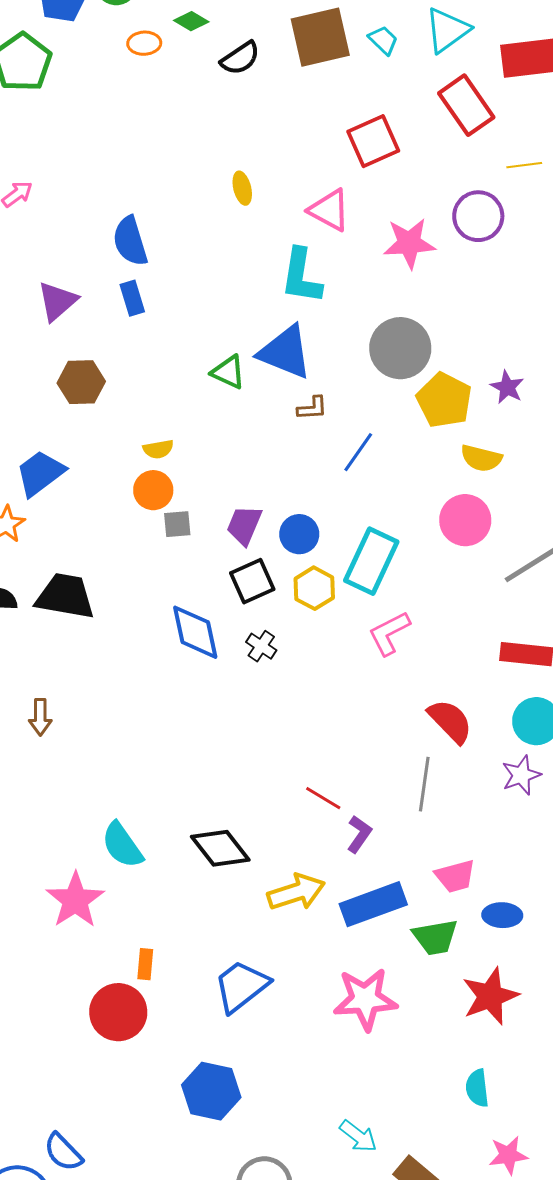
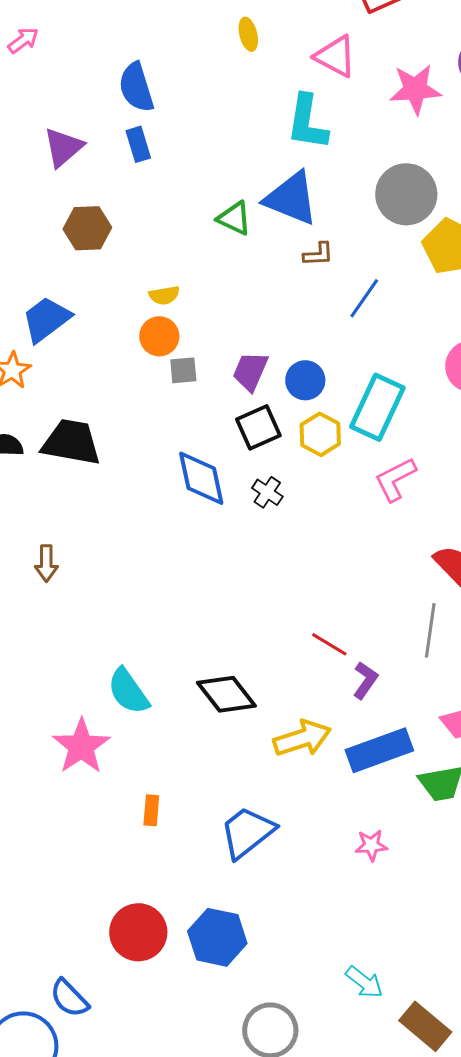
pink star: (365, 999) -> (371, 845), size x0.5
red circle: (118, 1012) -> (138, 932), moved

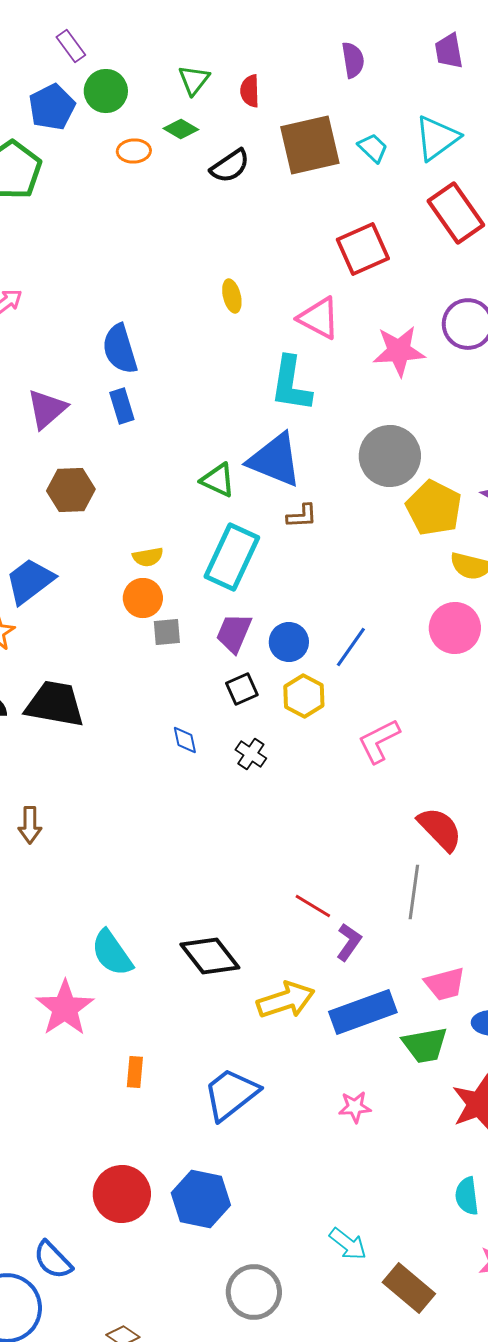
blue line: (364, 298) -> (351, 647), moved
cyan rectangle: (377, 407) -> (232, 557), moved
black square: (258, 427) -> (242, 689), size x0.7
blue diamond: (201, 478) -> (185, 740), size x0.5

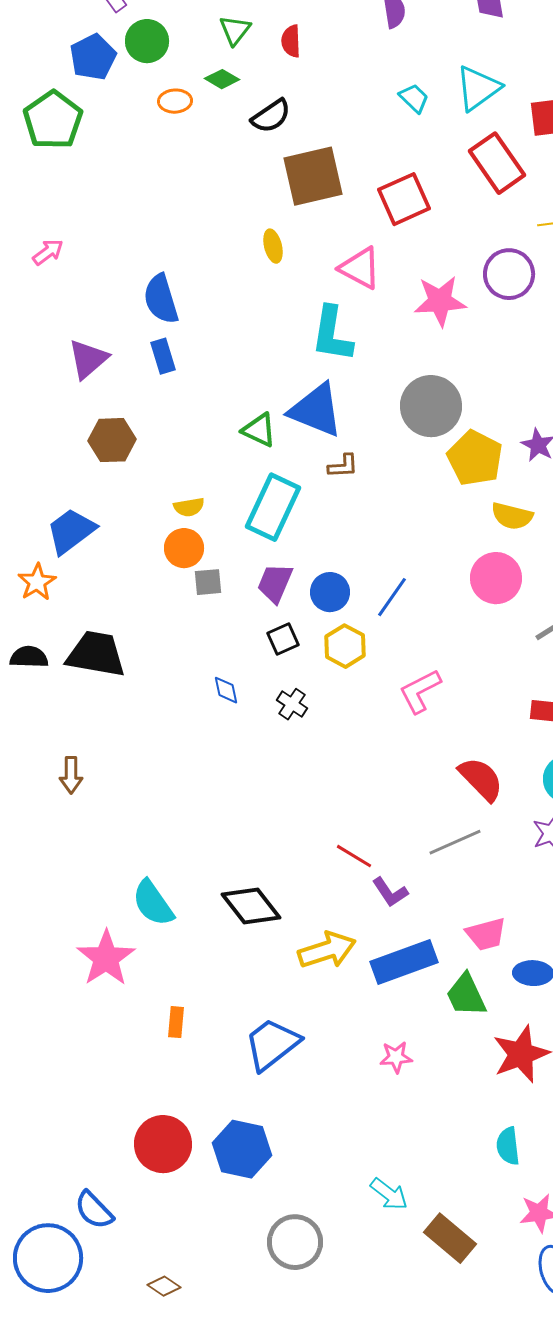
brown square: (310, 145) -> (313, 176), moved
gray line: (414, 892) -> (455, 842), turned 58
purple L-shape: (349, 942) -> (390, 892), turned 111
green trapezoid: (425, 1045) -> (466, 995), turned 75

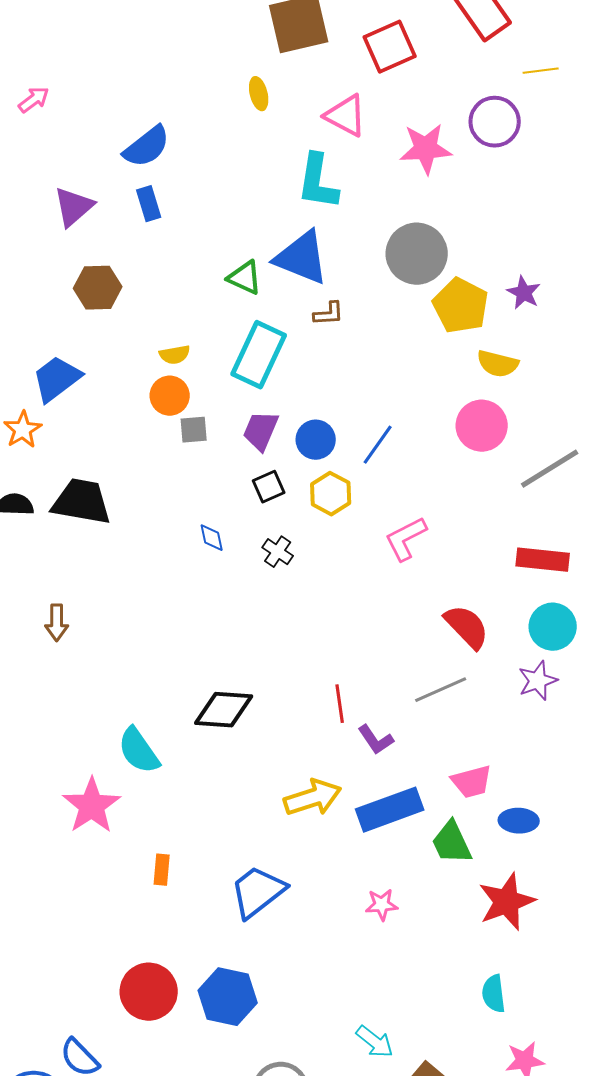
blue semicircle: (161, 299) -> (147, 147), turned -111
red line: (354, 856) -> (340, 704), turned 51
black diamond: (251, 906) -> (224, 710), moved, turned -48

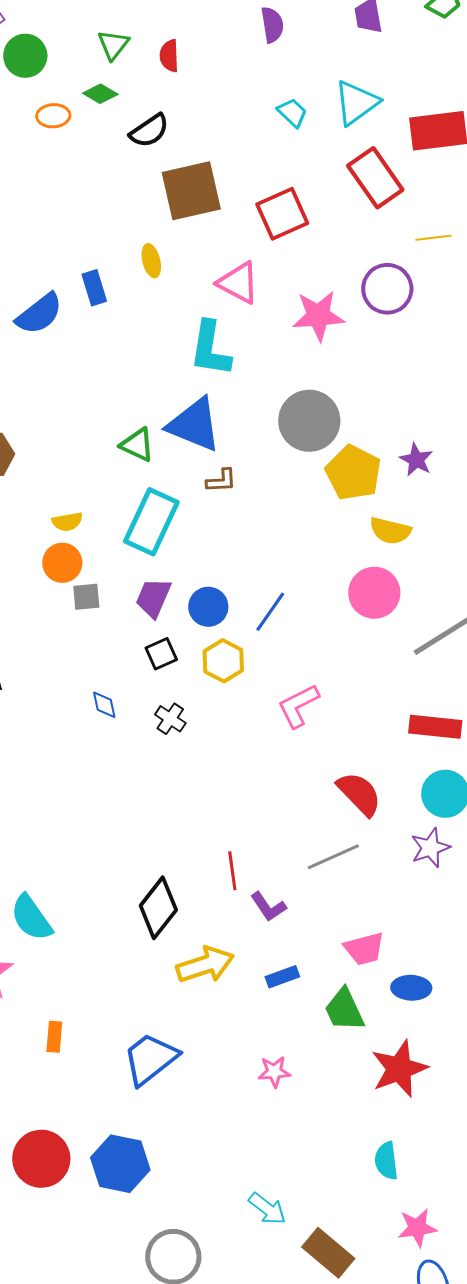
blue rectangle: (149, 204) -> (94, 288), moved
black diamond: (224, 710) -> (158, 908), moved, turned -56
blue rectangle: (390, 810) -> (282, 977), size x0.5

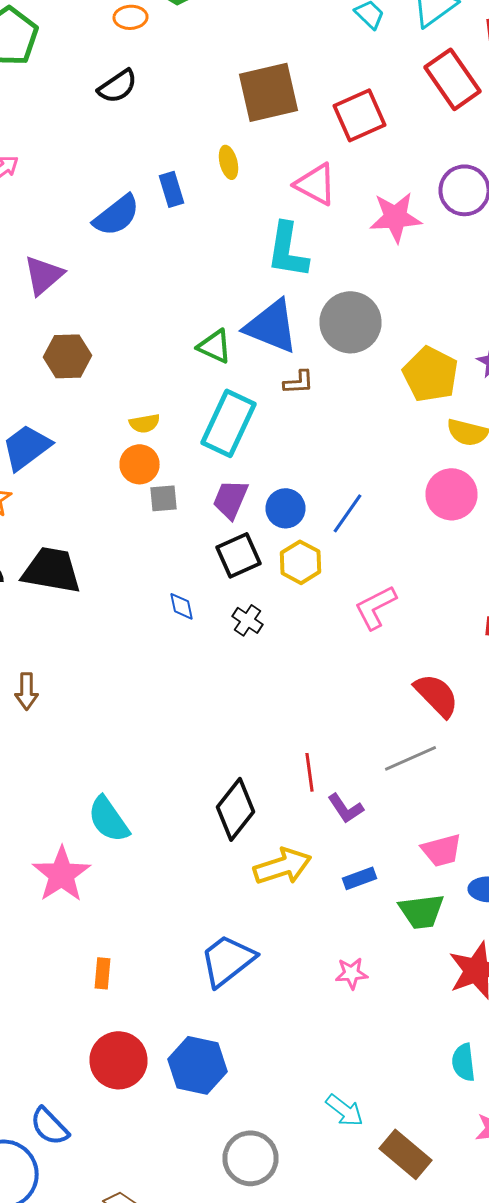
black semicircle: (149, 131) -> (118, 86), moved
gray circle: (309, 421) -> (350, 322), moved
black square: (161, 654) -> (238, 555), size x1.4
green trapezoid: (344, 1010) -> (422, 911), turned -72
orange rectangle: (54, 1037) -> (102, 973), moved

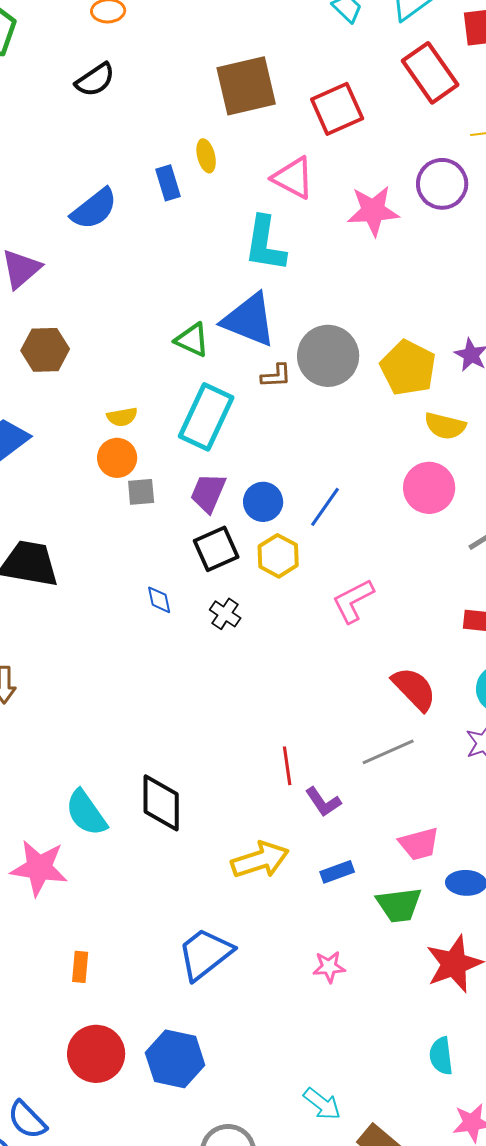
blue rectangle: (172, 189) -> (168, 183), moved
gray circle: (350, 322) -> (328, 356), moved
black diamond: (236, 809) -> (161, 803), moved, turned -38
pink star: (62, 874) -> (39, 868), turned -30

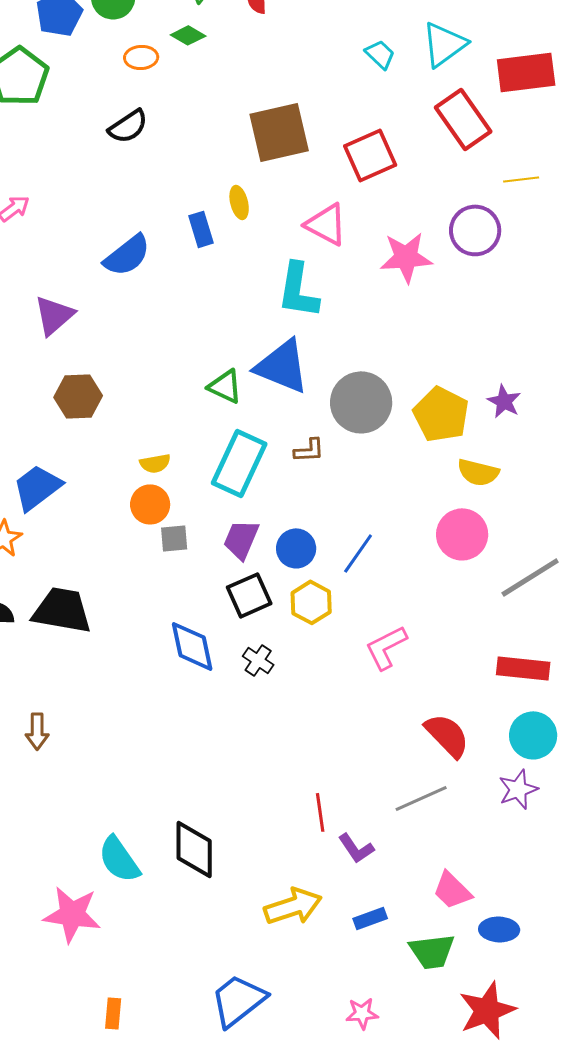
brown L-shape: (276, 376) -> (309, 450), moved
blue diamond: (159, 600) -> (192, 646), size x1.8
pink trapezoid: (419, 844) -> (452, 890), turned 60

